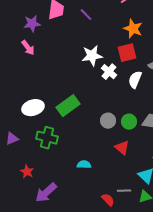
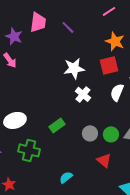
purple star: (32, 24) -> (14, 36), turned 30
white cross: (109, 72) -> (83, 94), moved
green rectangle: (68, 106) -> (57, 125), moved, size x0.7
cyan semicircle: (84, 165) -> (66, 177), turned -40

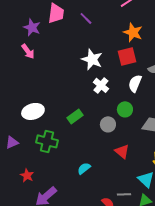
white star: (74, 68) -> (92, 59), turned 30
green circle: (111, 134) -> (125, 109), moved

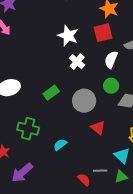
green circle: (125, 109) -> (111, 86), moved
gray circle: (108, 124) -> (84, 101), size x1.5
green cross: (47, 141) -> (28, 129), moved

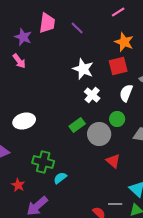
green circle: (111, 86) -> (117, 119), moved
green rectangle: (51, 93) -> (77, 125), moved
cyan semicircle: (60, 145) -> (60, 178), moved

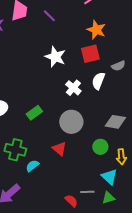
white cross: (92, 95) -> (73, 88), moved
green circle: (117, 119) -> (100, 147), moved
green rectangle: (77, 125) -> (34, 113), moved
red triangle: (113, 161) -> (59, 149), moved

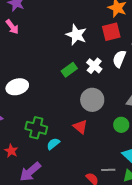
green rectangle: (34, 113) -> (69, 70), moved

